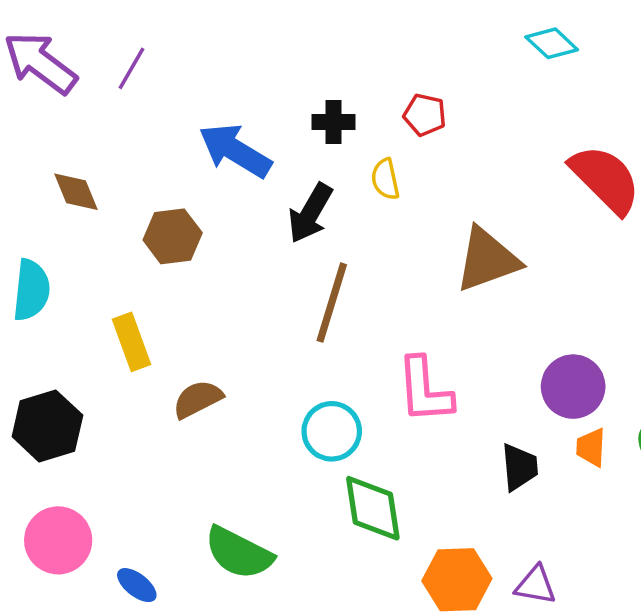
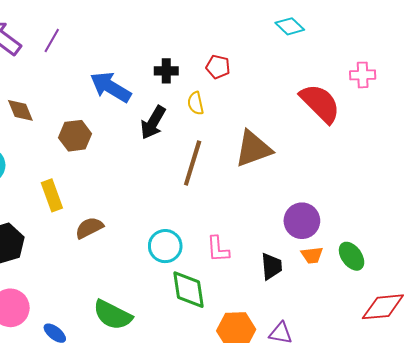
brown line: (332, 303) -> (193, 163), moved
pink L-shape: (425, 390) -> (218, 249), moved, size x0.7
orange trapezoid: (591, 447) -> (312, 255), turned -100

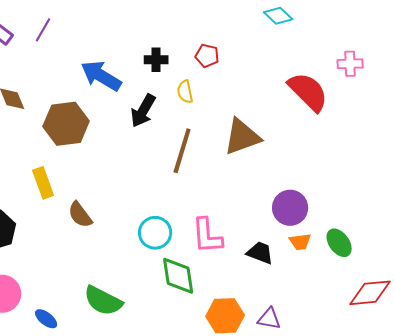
brown hexagon: (75, 136) -> (66, 124), size x1.4
brown semicircle: (89, 228) -> (80, 215), turned -100
pink L-shape: (218, 249) -> (207, 236), size x1.4
black trapezoid: (272, 266) -> (260, 253), turned -64

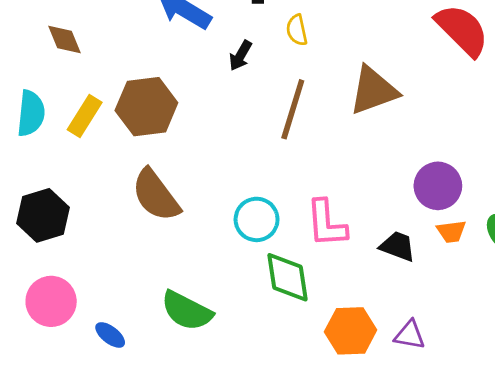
black arrow: (143, 111) -> (240, 56), size x0.7
brown hexagon: (66, 124) -> (146, 107), moved
yellow rectangle: (43, 183) -> (85, 116), moved, turned 52
brown semicircle: (80, 215) -> (156, 195), size x1.5

